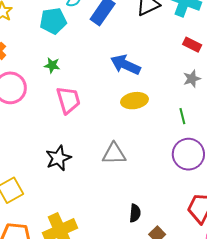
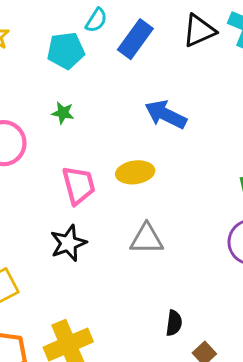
pink trapezoid: (68, 100) -> (79, 185), moved
yellow ellipse: (135, 101) -> (135, 172), moved

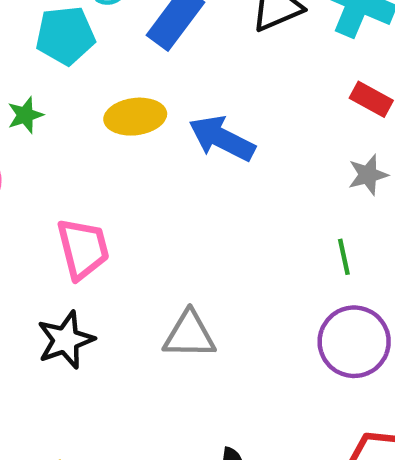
green star: (63, 113) -> (25, 115), moved, turned -30
yellow ellipse: (135, 172) -> (135, 117), moved

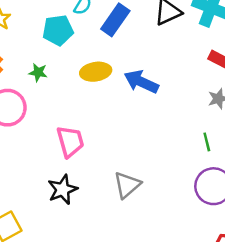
green star: (25, 115) -> (38, 72), turned 30
gray triangle: (189, 335) -> (127, 185), turned -40

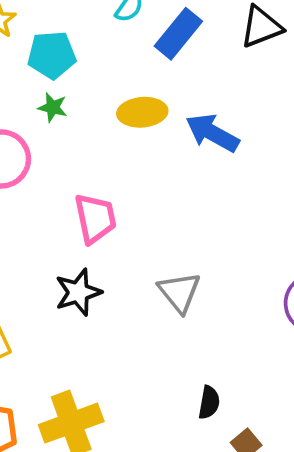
cyan pentagon: (58, 30) -> (52, 55), moved
gray triangle: (127, 185) -> (179, 292), turned -32

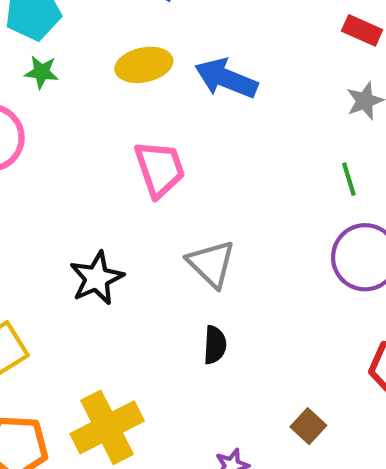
pink trapezoid: (95, 218) -> (160, 169), moved
black semicircle: (209, 402) -> (215, 345), moved

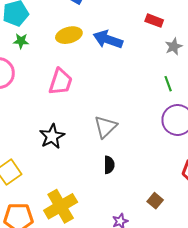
red rectangle: (362, 30) -> (154, 21), moved
pink trapezoid: (160, 169) -> (60, 82), moved, turned 40
gray triangle: (211, 264) -> (106, 127), turned 35

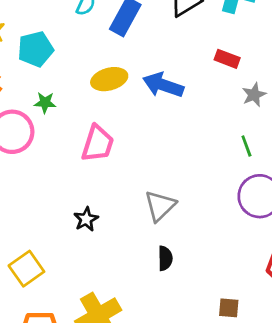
green star: (21, 41) -> (45, 103), moved
black star: (52, 136) -> (86, 219), size x0.7
brown square: (155, 201) -> (229, 308), turned -35

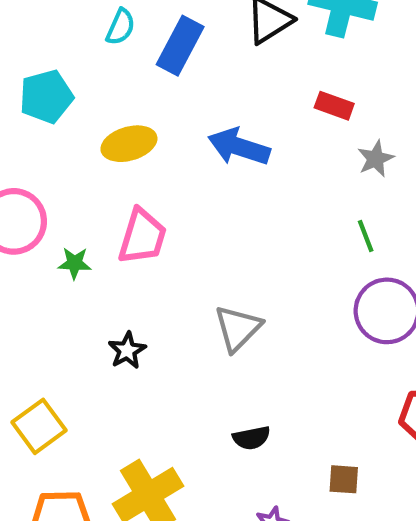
yellow ellipse: (109, 79) -> (129, 144), moved
green star: (45, 103) -> (75, 263), moved
black semicircle: (165, 258) -> (251, 438), moved, turned 80

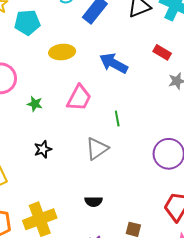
green line: (366, 236) -> (117, 118), moved
pink trapezoid: (142, 237) -> (79, 98), moved
green star: (75, 263) -> (35, 104), moved

